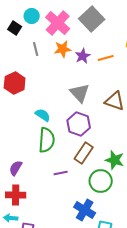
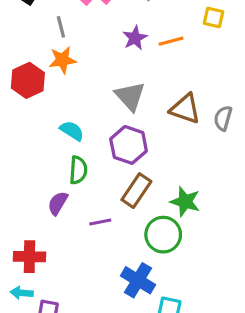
orange star: (63, 49) -> (62, 60), moved
green semicircle: (47, 140) -> (78, 170), size x0.7
purple semicircle: (16, 168) -> (58, 203), moved

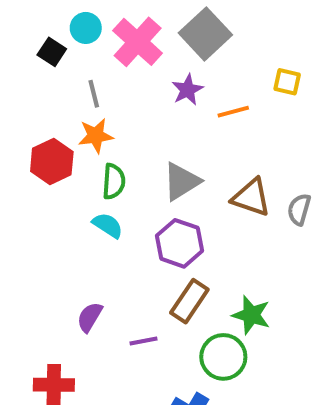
purple star: (135, 38) -> (187, 90), moved
gray triangle: (130, 96) -> (181, 181), turned 40
green semicircle: (78, 170) -> (114, 181), moved

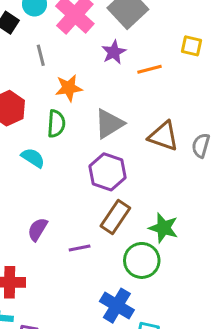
orange star: (96, 136) -> (69, 88), moved
cyan semicircle: (108, 225) -> (33, 158), moved

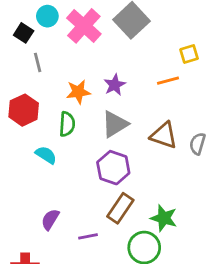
yellow square: (192, 46) -> (189, 54), turned -30
purple star: (114, 52) -> (115, 85), moved
gray line: (41, 55) -> (38, 62), moved
orange line: (150, 69) -> (168, 81), moved

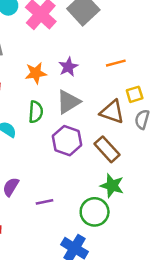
yellow square: (189, 54) -> (135, 94), moved
green semicircle: (67, 124) -> (36, 112), moved
brown rectangle: (120, 208) -> (107, 149), moved, turned -76

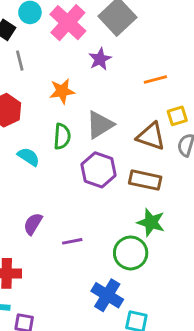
purple star: (68, 67) -> (100, 59), moved
brown rectangle: (107, 149) -> (145, 180), turned -36

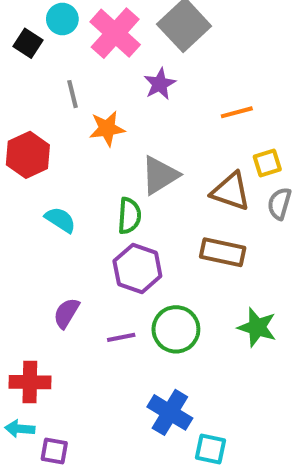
gray line: (20, 61) -> (73, 94), moved
green semicircle: (62, 136) -> (129, 216), moved
purple hexagon: (99, 170) -> (137, 268), moved
green star: (151, 222) -> (257, 327), moved
green circle: (131, 253) -> (176, 329), moved

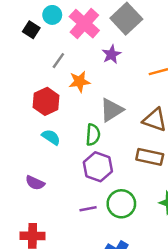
gray line: (73, 94) -> (58, 61), turned 49
red hexagon: (28, 155) -> (46, 101), moved
purple semicircle: (66, 313) -> (35, 183), moved, turned -96

